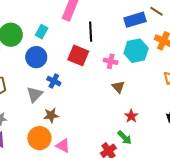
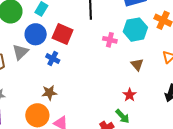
red square: (78, 55) -> (63, 34), moved
brown triangle: (118, 87) -> (137, 65), moved
gray triangle: (35, 94) -> (20, 52), moved

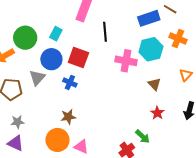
pink cross: (110, 40) -> (126, 61), size x1.5
red star: (130, 95) -> (157, 113), moved

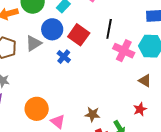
black line: (105, 32) -> (109, 29), moved
brown triangle: (154, 84) -> (145, 81), turned -32
brown star: (68, 117) -> (92, 114), moved

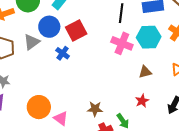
black line: (109, 29) -> (121, 13), moved
red square: (79, 35) -> (76, 30), turned 30
brown triangle: (145, 81) -> (145, 72), turned -40

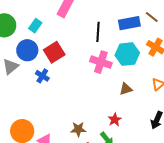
red star: (142, 101) -> (115, 120), moved

